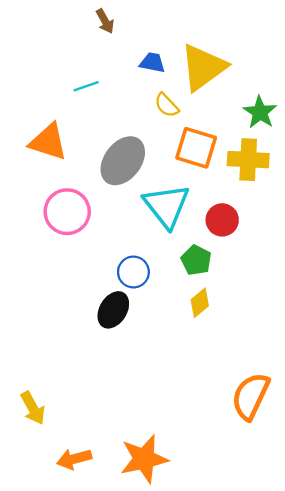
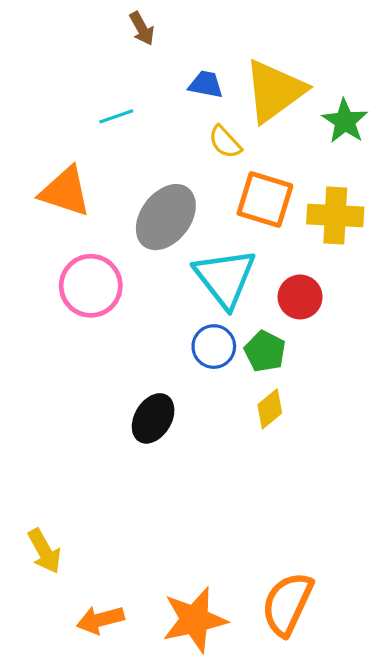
green star: (260, 112) -> (345, 121), moved
blue circle: (133, 272) -> (214, 347), moved
orange semicircle: (251, 396) -> (287, 604), moved

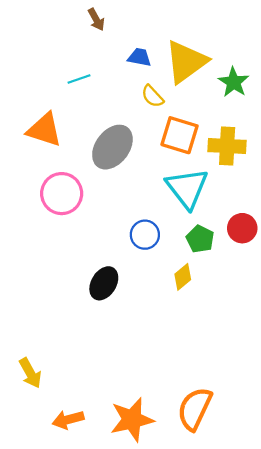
cyan triangle: (225, 278) -> (187, 188), moved
red circle: (300, 297) -> (242, 228), moved
green pentagon: (265, 351) -> (200, 239), moved

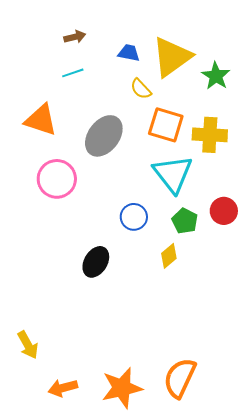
brown arrow: (96, 19) -> (75, 37), moved, turned -75

